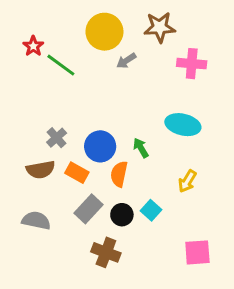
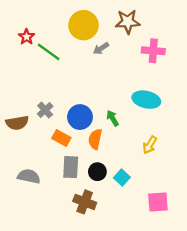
brown semicircle: (41, 170) -> (17, 123), moved
gray rectangle: (88, 209) -> (71, 167), turned -40
cyan square: (151, 210) -> (122, 177), moved

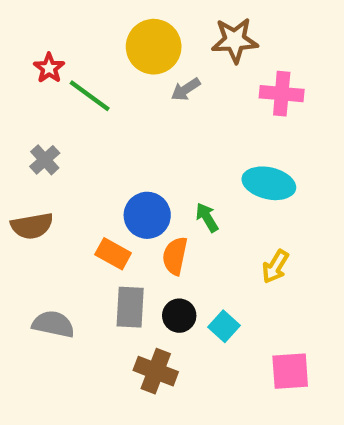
gray cross: (45, 110) -> (45, 160), moved

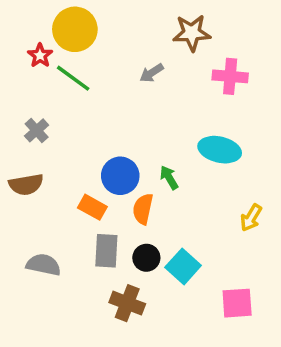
yellow circle: (154, 47) -> (75, 29), moved
yellow arrow: (275, 267) -> (251, 218), moved
cyan square: (224, 326) -> (183, 266), size x1.4

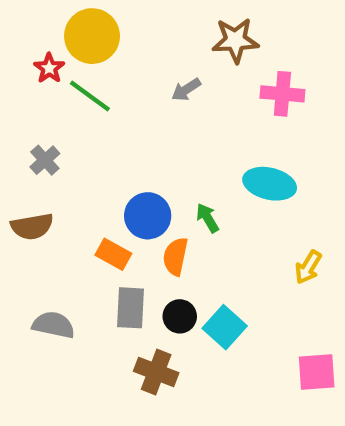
pink square: (237, 303) -> (317, 372), moved

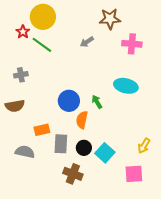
gray cross: (45, 160) -> (21, 75), turned 32
orange rectangle: (113, 254) -> (42, 130), moved, turned -42
yellow arrow: (308, 267) -> (144, 146), moved
pink square: (317, 372) -> (134, 174), moved

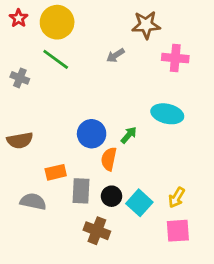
red star: (23, 32) -> (19, 18), moved
gray cross: (21, 75) -> (20, 78), moved, turned 32
green arrow: (97, 102) -> (129, 135), turned 72
yellow arrow: (144, 146) -> (177, 197), moved

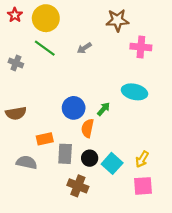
gray arrow: (115, 55) -> (84, 48), moved

